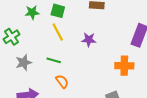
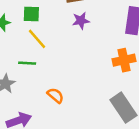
purple star: (89, 40) -> (81, 21), moved
green line: (54, 60) -> (27, 63), moved

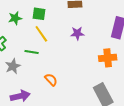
purple star: (81, 21) -> (77, 33), moved

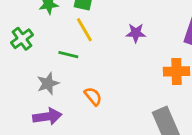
gray star: (13, 66) -> (48, 83), moved

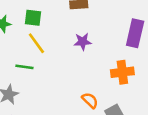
orange semicircle: (93, 96) -> (90, 100), moved

